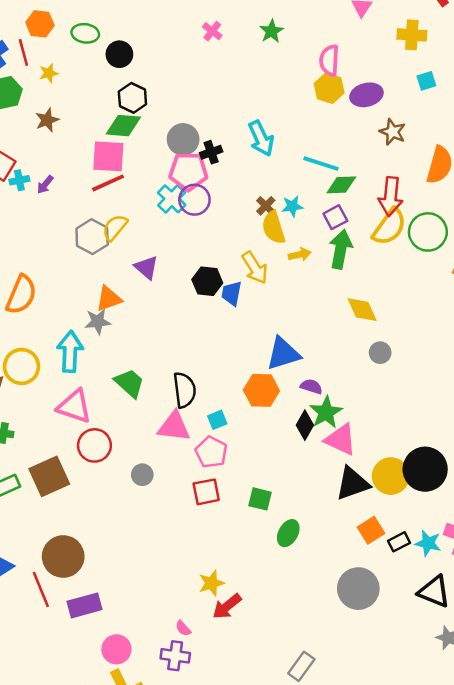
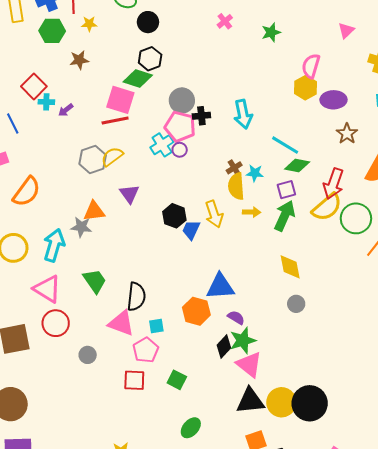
purple circle: (194, 200) -> (180, 150), size x0.6
green square: (260, 499) -> (177, 380), moved

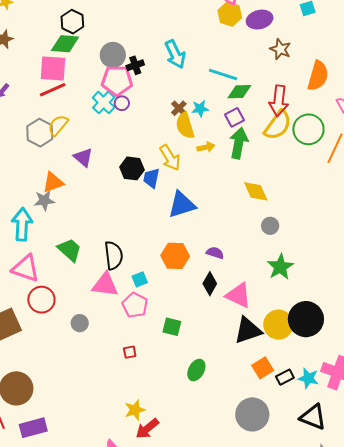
blue triangle: (220, 287) -> (182, 205), moved
green star: (243, 340) -> (280, 267), moved
red square: (134, 380) -> (130, 352), moved, size x0.6

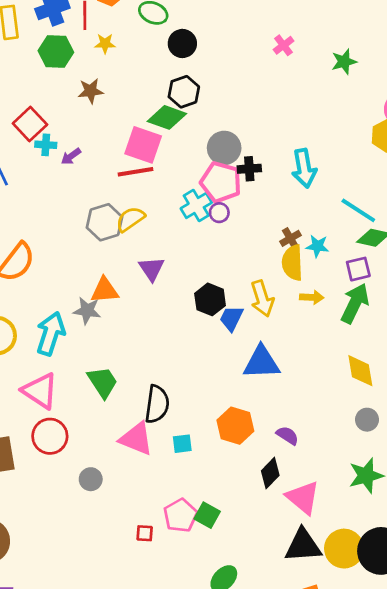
pink pentagon: (135, 305) -> (180, 515), moved

